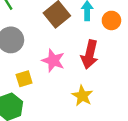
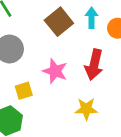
yellow star: (82, 96) -> (86, 109), turned -30

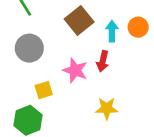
cyan arrow: (92, 18) -> (112, 31), moved
red arrow: (94, 65) -> (103, 61), moved, size x0.7

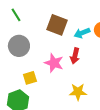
brown square: (79, 21) -> (57, 25), turned -30
cyan arrow: (112, 31) -> (82, 33), turned -112

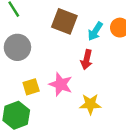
cyan arrow: (82, 33) -> (95, 31), turned -35
pink star: (54, 63) -> (61, 84), moved

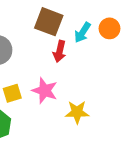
red arrow: (87, 60) -> (60, 51), moved

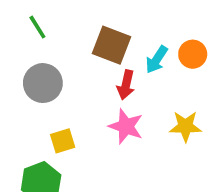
pink star: (45, 91) -> (126, 126), moved
yellow star: (77, 112) -> (185, 126), moved

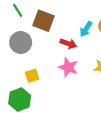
brown square: (111, 45) -> (43, 21), moved
red arrow: (126, 85) -> (68, 44), turned -84

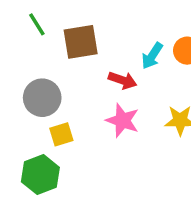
brown square: (43, 21) -> (81, 42), turned -30
gray circle: (21, 43) -> (42, 98), moved

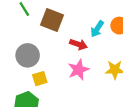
brown square: (81, 42) -> (52, 20), turned 30
pink star: (122, 120) -> (78, 70), turned 30

